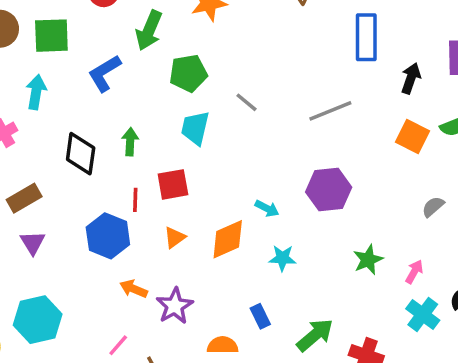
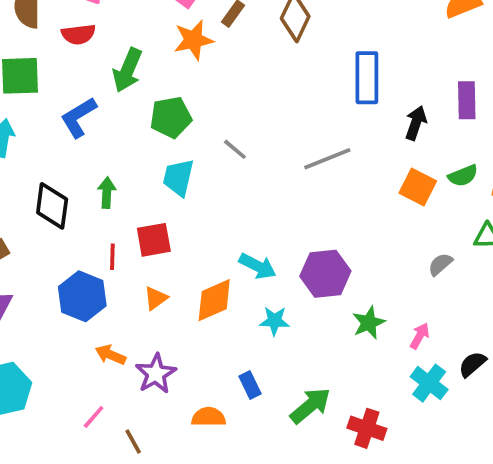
purple hexagon: (329, 190) -> (325, 274), moved
cyan arrow: (267, 208) -> (258, 266), size x1.4

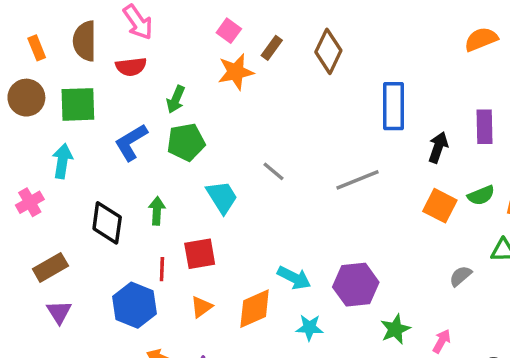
green arrow: (127, 70) -> (176, 99), size x0.7
green pentagon: (171, 117) -> (186, 142), moved
cyan trapezoid: (178, 178) -> (222, 197), turned 135

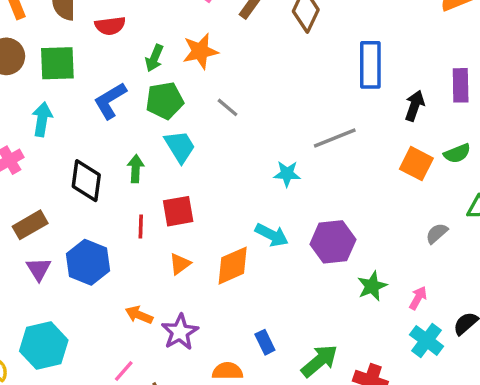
orange star: (236, 72) -> (200, 51), moved
gray line: (273, 171) -> (227, 107), moved
cyan trapezoid: (222, 197) -> (180, 147), moved
blue hexagon: (134, 305) -> (88, 262), moved
cyan star: (309, 327) -> (287, 174), moved

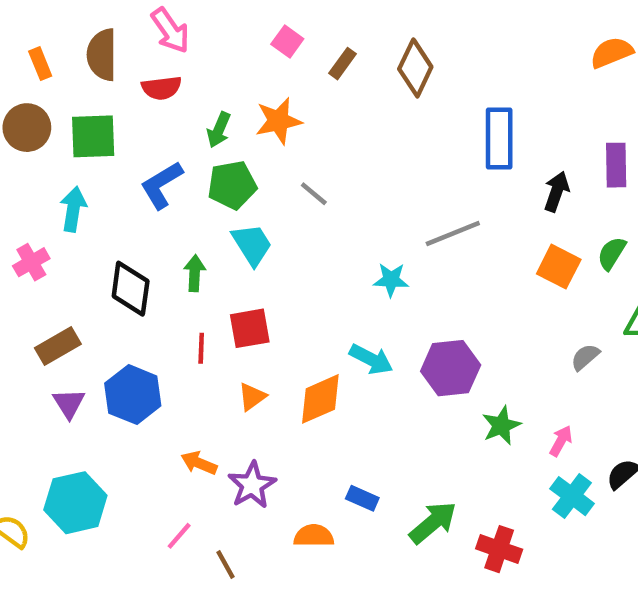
green semicircle: (457, 153) -> (612, 253), turned 144
blue rectangle: (265, 342) -> (362, 498), turned -40

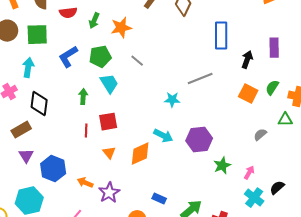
green arrow: (219, 130) -> (94, 21), moved
black diamond: (131, 289) -> (39, 104), moved
blue hexagon: (133, 395) -> (53, 169), moved
orange triangle: (252, 397) -> (109, 153), turned -32

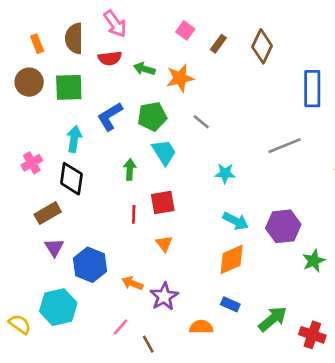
green arrow: (94, 21) -> (144, 69), turned 84
cyan arrow: (28, 68) -> (74, 139), moved
cyan star: (172, 100) -> (225, 173), moved
orange diamond: (140, 154) -> (232, 259), moved

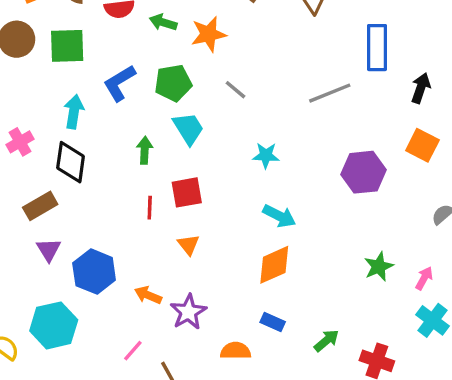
gray line: (285, 146) -> (330, 93), moved
purple hexagon: (283, 226) -> (363, 172), moved
green arrow: (273, 319) -> (326, 341), size x0.7

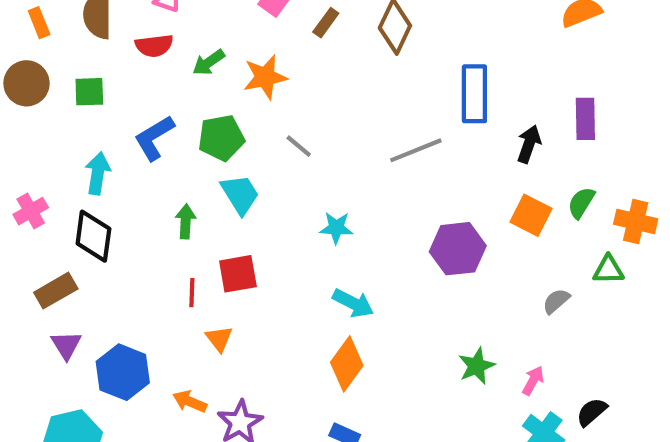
green arrow: (163, 22) -> (209, 62), turned -52
green square: (67, 46) -> (89, 92), size x0.7
orange triangle: (188, 245) -> (219, 339), moved
orange diamond: (274, 265) -> (347, 364), turned -30

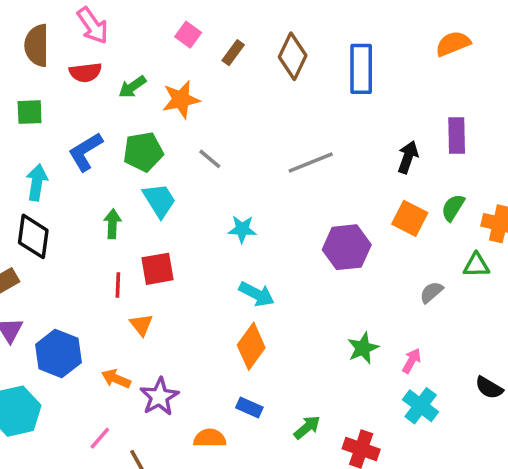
blue rectangle: (474, 94) -> (361, 69), moved
black semicircle: (592, 412) -> (489, 388), moved, turned -108

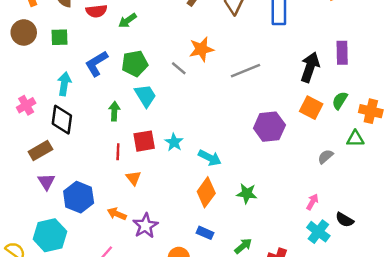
orange star: (181, 99) -> (201, 49), moved
black arrow: (408, 157) -> (310, 67), size x1.4
cyan star: (242, 229) -> (174, 142), moved, turned 30
green star: (363, 348) -> (247, 194), moved, turned 30
black semicircle: (489, 388) -> (345, 220), moved

